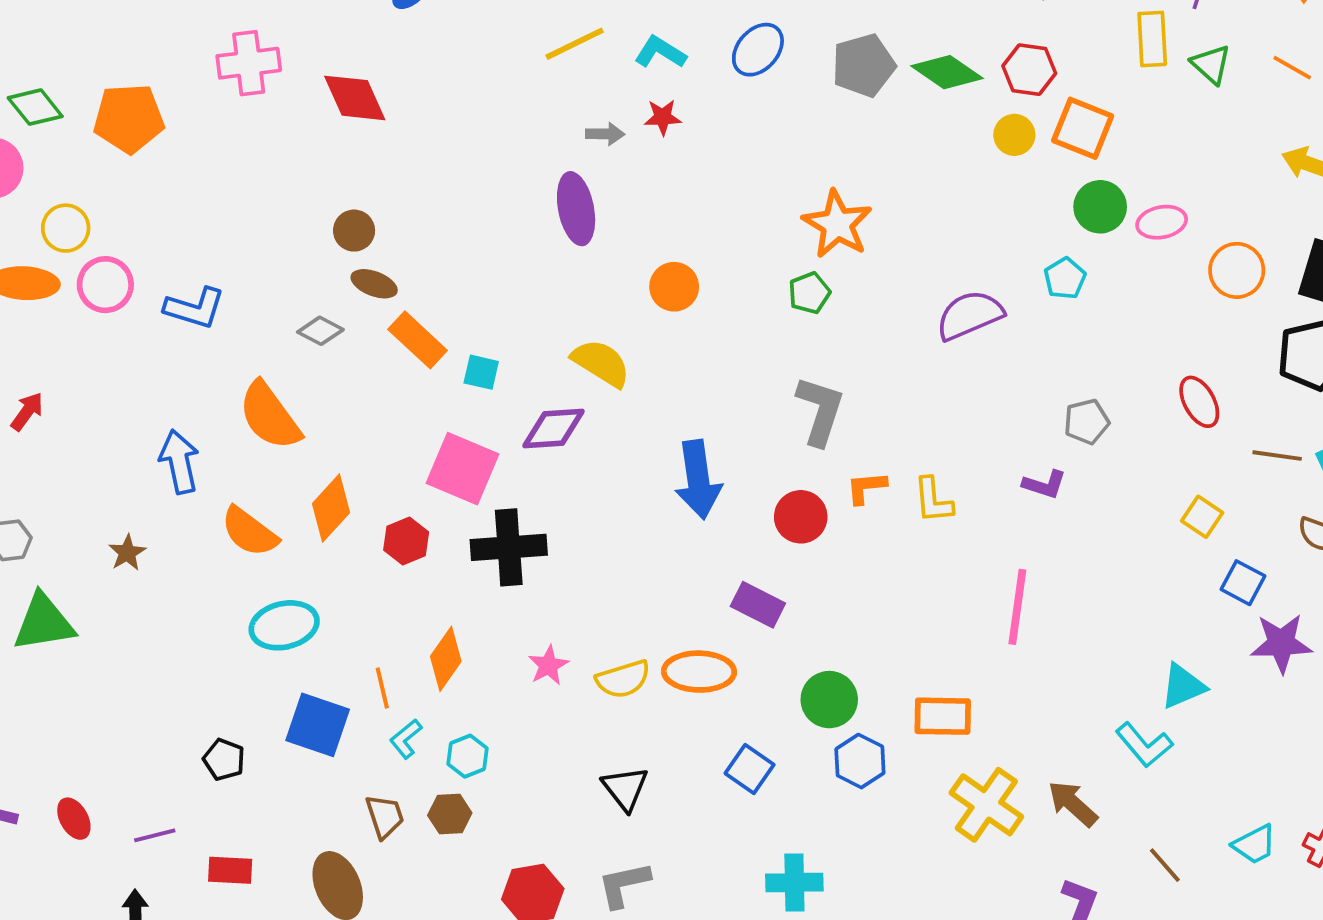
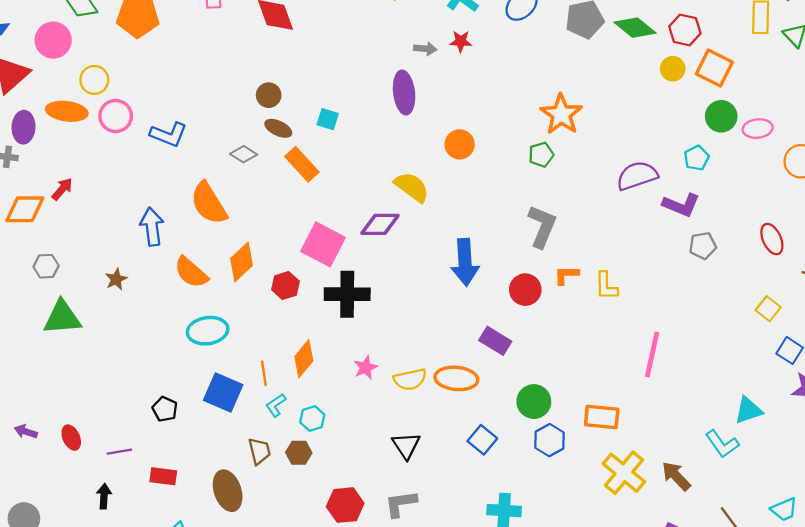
cyan square: (481, 372) -> (328, 119), moved
purple L-shape: (1044, 485) -> (681, 205), moved, size x1.4

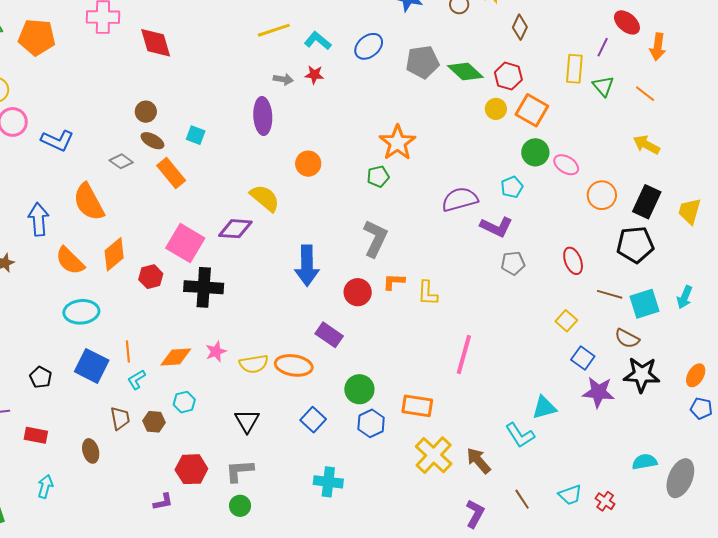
pink ellipse: (758, 129) -> (566, 165), turned 35
orange diamond: (304, 359) -> (176, 357), moved, turned 44
cyan hexagon: (312, 419) -> (184, 402), moved
brown ellipse: (228, 491) -> (91, 451), size x0.7

